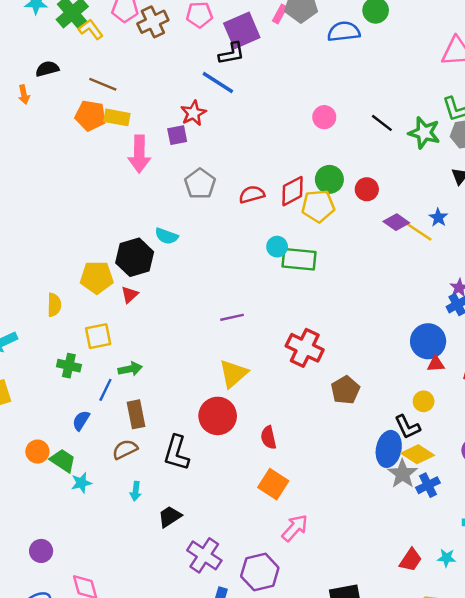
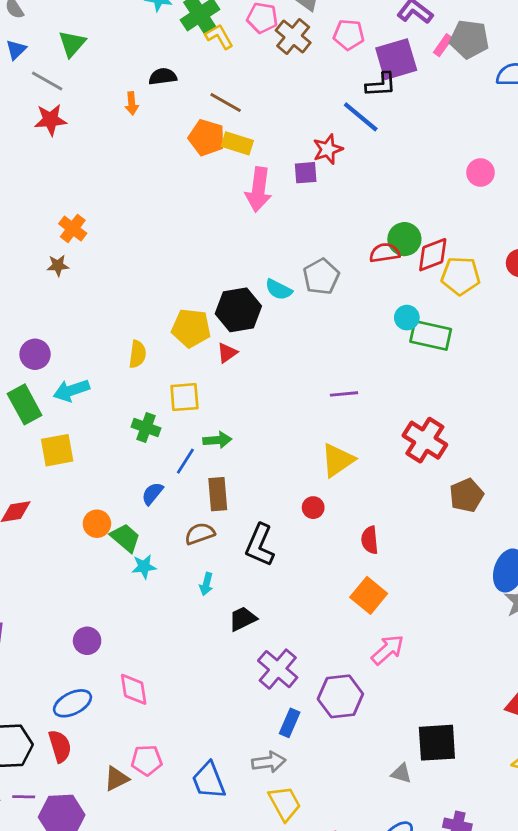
brown cross: (153, 22) -> (293, 36), turned -32
green circle: (329, 179) -> (404, 239), moved
gray pentagon: (200, 184) -> (321, 277), moved
red circle: (218, 416) -> (313, 508), size x0.5

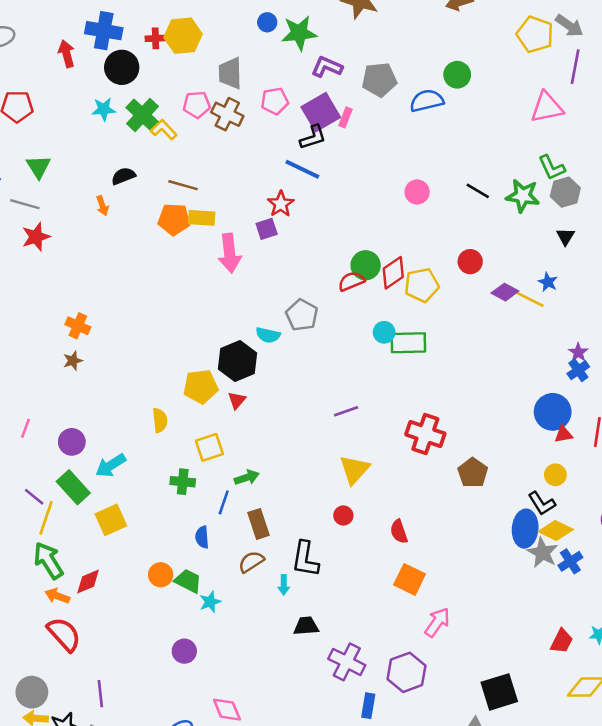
pink rectangle: (443, 45) -> (346, 117), moved
blue semicircle: (152, 494) -> (202, 537), turned -30
cyan arrow: (206, 584) -> (284, 585), moved
black trapezoid: (243, 619) -> (306, 626), turned 36
purple circle: (87, 641) -> (184, 651), moved

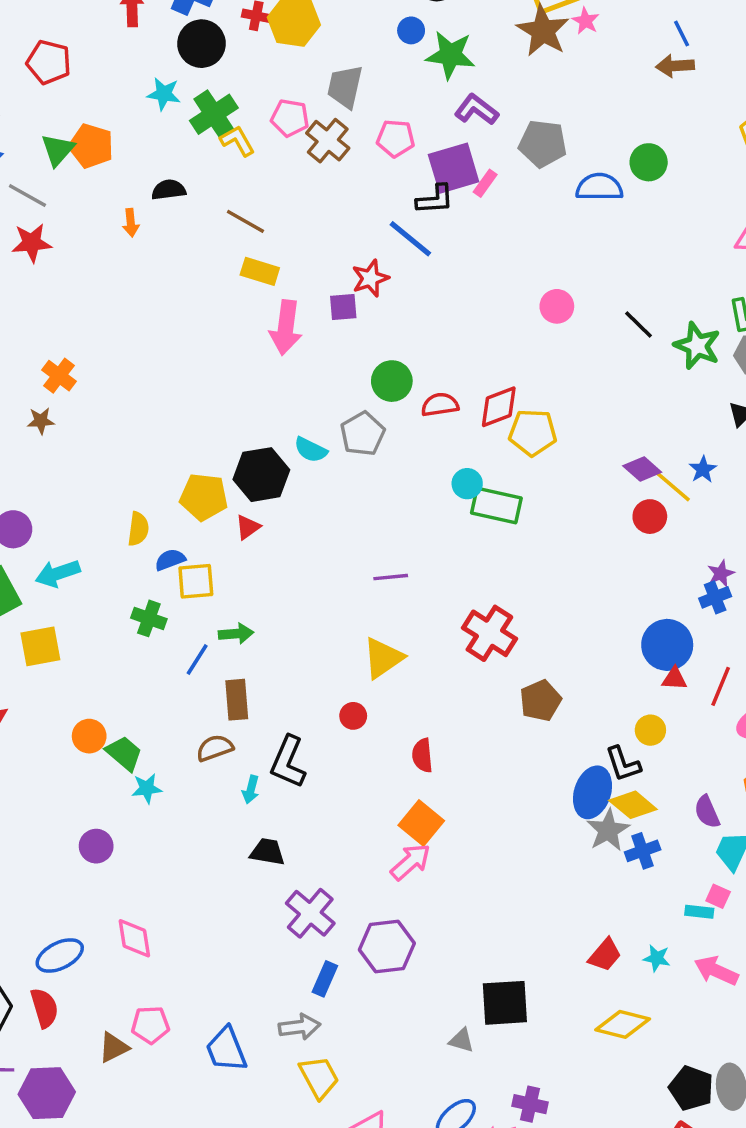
orange pentagon: (174, 219) -> (91, 146), moved
red circle: (470, 262) -> (650, 517), moved
green circle: (366, 265) -> (392, 381), moved
blue semicircle: (202, 537) -> (170, 560), moved, turned 60
pink arrow: (437, 622) -> (411, 862), moved

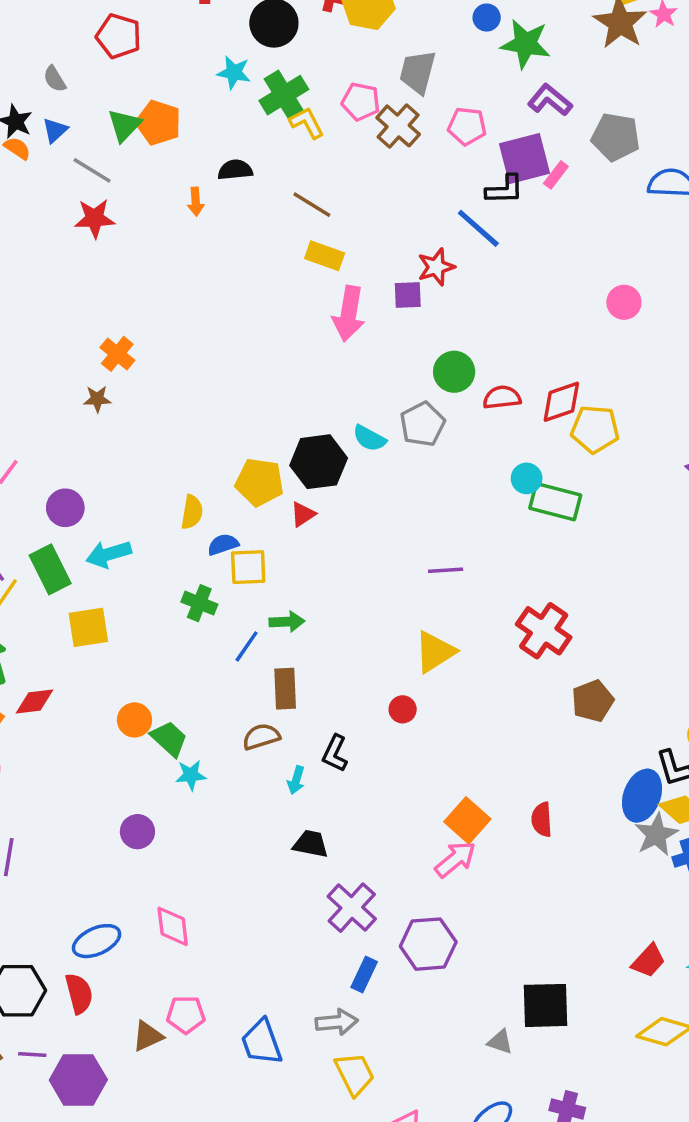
red semicircle: (422, 755) -> (542, 820), moved
black L-shape: (288, 762) -> (335, 753), size x0.7

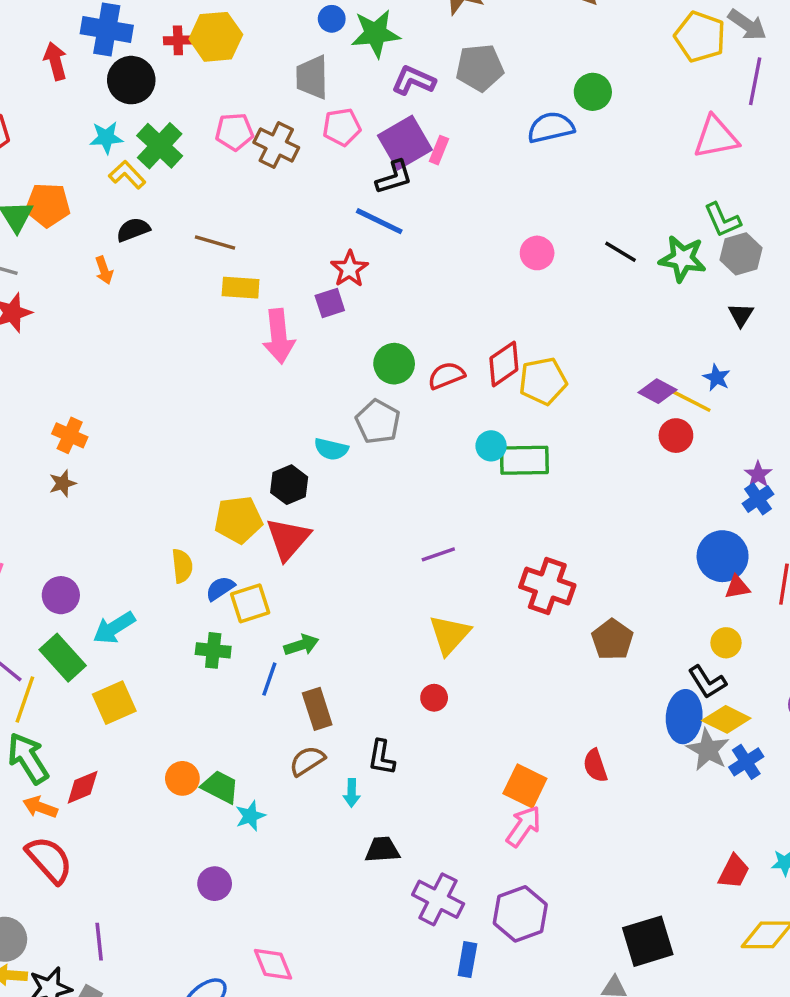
gray trapezoid: (418, 72) -> (312, 77), moved
yellow L-shape: (307, 123) -> (127, 175), moved
gray pentagon: (616, 137) -> (480, 68), moved
black hexagon: (319, 462) -> (289, 485), size x0.7
red triangle: (303, 514) -> (288, 539), size x1.8

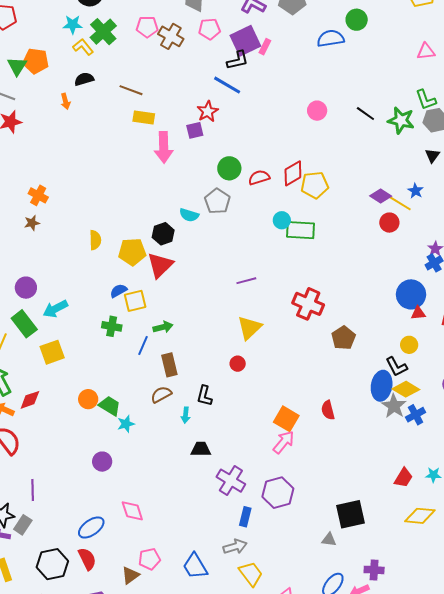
pink triangle: (716, 137) -> (426, 52), size x0.7
yellow semicircle: (182, 566) -> (95, 240), moved

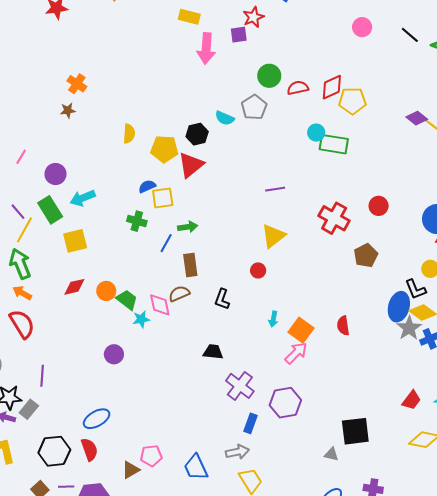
red circle: (389, 223) -> (379, 206), moved
red diamond: (30, 400) -> (74, 287), moved
cyan arrow: (186, 415) -> (273, 319), moved
pink diamond: (132, 511) -> (160, 305), moved

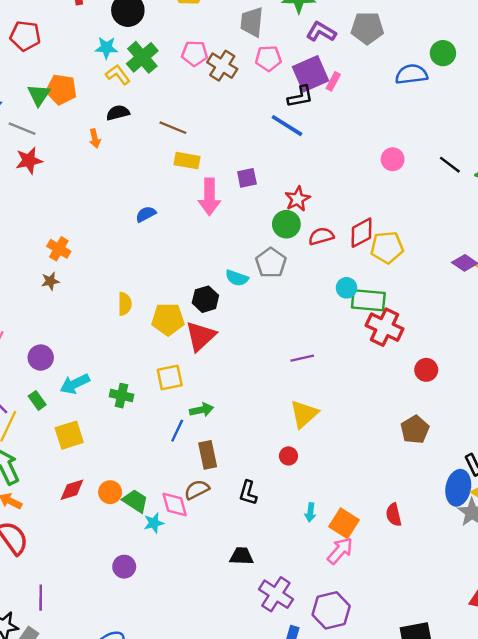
red star: (253, 17) -> (298, 199), moved
blue semicircle: (147, 186) -> (146, 214), moved
green rectangle: (50, 210) -> (37, 400), size x0.6
red cross: (334, 218) -> (385, 327), moved
green cross: (137, 221) -> (121, 396), moved

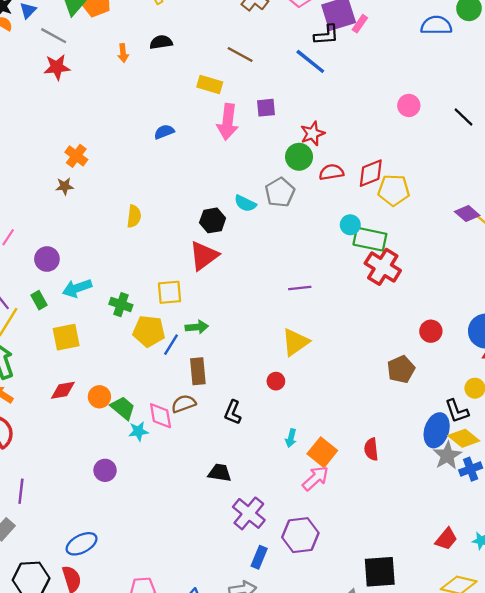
black semicircle: (118, 113) -> (161, 42), moved
brown line: (173, 128) -> (240, 54), moved
yellow pentagon: (168, 319) -> (149, 331), moved
red circle: (426, 370) -> (431, 331), moved

